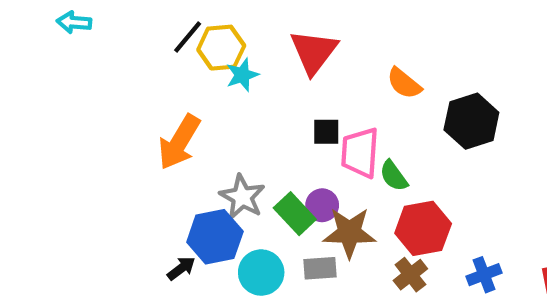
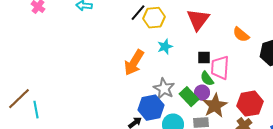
cyan star: (242, 75) -> (165, 47), moved
green semicircle: (394, 176) -> (207, 79), moved
brown star: (349, 233) -> (215, 106), turned -30

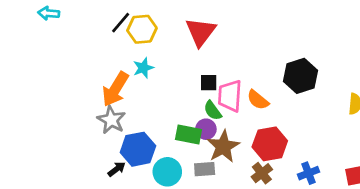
orange semicircle: (241, 35) -> (258, 100), moved
cyan star: (165, 47) -> (143, 68), moved
gray star: (164, 89) -> (111, 120), moved
green rectangle: (189, 97) -> (189, 134), turned -36

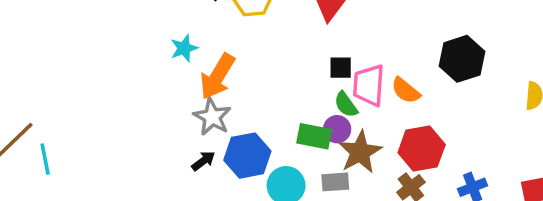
cyan star: (143, 68) -> (184, 48), moved
black arrow: (117, 169) -> (203, 161), moved

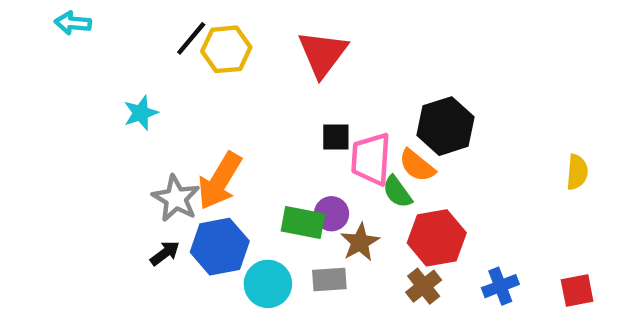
black hexagon: (462, 59) -> (446, 126), moved
orange arrow: (217, 76) -> (220, 181), moved
green semicircle: (346, 105) -> (397, 192), moved
brown star: (360, 152) -> (360, 242), size x0.7

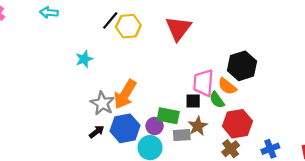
black square: (336, 137) -> (193, 101), moved
purple circle: (331, 214) -> (155, 126), moved
gray rectangle: (329, 280) -> (182, 135), moved

